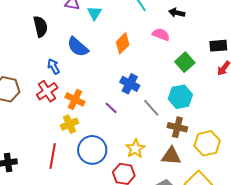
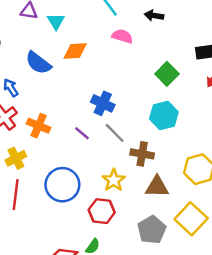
pink semicircle: (161, 34) -> (122, 36), moved
orange diamond: (123, 43) -> (75, 51), moved, turned 45
gray line: (151, 108) -> (115, 133), moved
yellow cross: (69, 124) -> (16, 158), moved
brown cross: (177, 127) -> (142, 154), moved

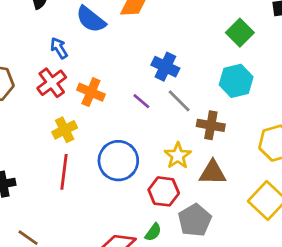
brown triangle: (157, 187) -> (213, 173), moved
gray pentagon: (152, 230) -> (195, 220), moved

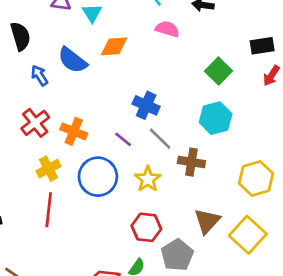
blue arrow: (59, 48) -> (39, 76), moved
yellow star: (178, 156) -> (148, 179), moved
blue circle: (118, 161) -> (98, 177), moved
brown triangle: (213, 173) -> (207, 221), moved, turned -48

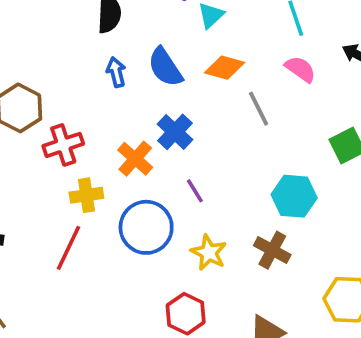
blue cross: (146, 105) -> (175, 132), moved
cyan hexagon: (216, 118) -> (294, 196), moved
red cross: (35, 123) -> (63, 145), moved
gray line: (160, 139) -> (259, 109), moved
yellow star: (148, 179) -> (209, 253), turned -30

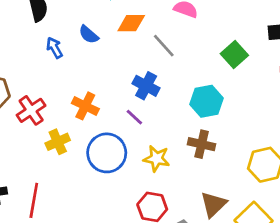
blue semicircle: (165, 67) -> (89, 35), size x0.7
blue cross: (175, 132) -> (146, 86), moved
red line: (68, 248) -> (34, 200), moved

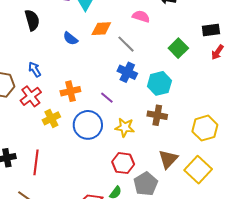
blue arrow: (54, 48) -> (35, 69), moved
blue cross: (146, 86) -> (127, 72), moved
orange cross: (85, 106) -> (70, 91), turned -36

